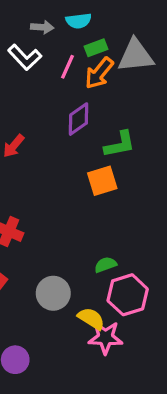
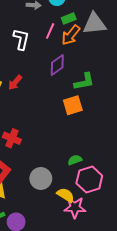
white L-shape: (25, 57) -> (21, 39), moved, turned -125

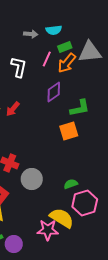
gray circle: (41, 179) -> (32, 179), moved
yellow semicircle: (66, 195) -> (62, 218), size x1.4
pink star: (75, 207) -> (48, 230), moved

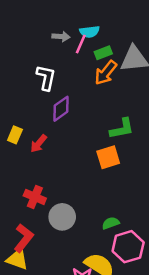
pink line: (47, 59) -> (81, 44), moved
purple diamond: (54, 92) -> (61, 109), moved
red arrow: (13, 109) -> (39, 144), moved

